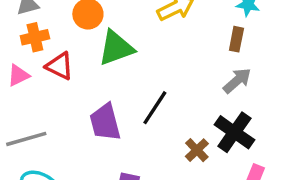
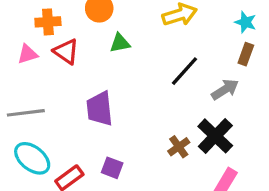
brown rectangle: (236, 39) -> (246, 54), moved
green triangle: (116, 48) -> (120, 43), size x0.6
black line: (155, 108) -> (185, 71), moved

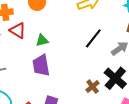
green triangle: (120, 43) -> (42, 40), moved

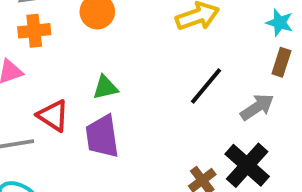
red triangle: (18, 30) -> (53, 116), moved

